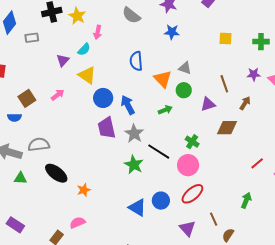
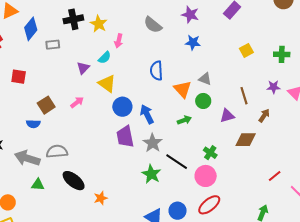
yellow square: (226, 39) -> (246, 50), turned -32

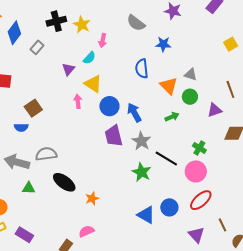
blue star: (193, 42) -> (163, 44), moved
gray rectangle: (53, 45) -> (37, 47), turned -40
pink arrow: (77, 102) -> (78, 101), moved, turned -56

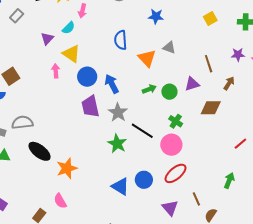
blue star: (163, 44) -> (156, 16), moved
green circle: (190, 97) -> (169, 92), moved
orange star: (92, 198) -> (67, 168), size x1.5
pink semicircle: (86, 231) -> (60, 201), turned -98

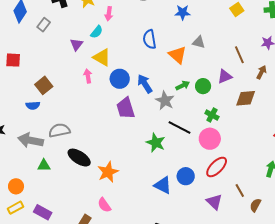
gray star: (118, 112) -> (165, 101), moved

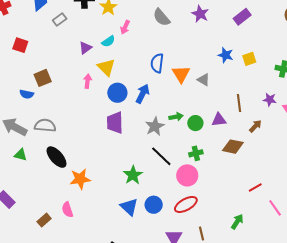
blue star: (183, 12) -> (226, 55), moved
orange triangle: (178, 55) -> (181, 74), moved
blue arrow: (145, 84) -> (142, 94), moved, turned 42
green cross: (212, 115) -> (196, 153), turned 32
green star: (156, 143) -> (133, 175), moved

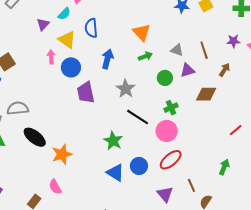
blue semicircle: (157, 63) -> (91, 28), moved
gray triangle: (204, 80) -> (177, 50), moved
blue circle: (117, 93) -> (71, 67), moved
green arrow: (176, 117) -> (145, 56), moved

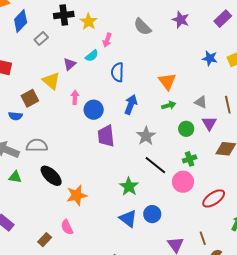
yellow triangle: (67, 40) -> (51, 81), moved
purple triangle: (187, 70) -> (209, 123), turned -49
red ellipse: (171, 160) -> (214, 198), moved

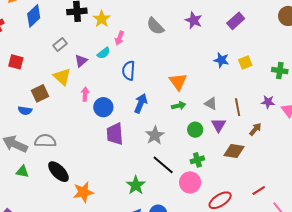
gray rectangle: (41, 38) -> (60, 44), moved

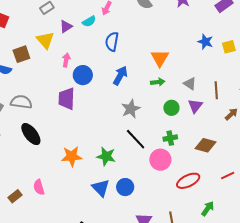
purple trapezoid: (115, 134) -> (66, 99), moved
brown diamond: (234, 151) -> (206, 145), moved
green star: (136, 185) -> (106, 156), turned -30
orange star: (83, 192) -> (72, 156), moved

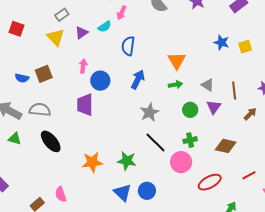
yellow triangle: (45, 40) -> (56, 37), moved
brown square: (21, 54) -> (44, 74), moved

